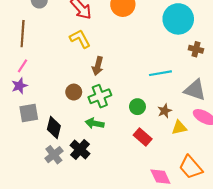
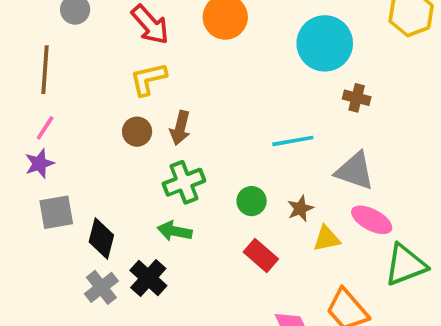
yellow L-shape: (80, 39) -> (148, 79), turned -75
brown circle: (74, 92) -> (137, 132), moved

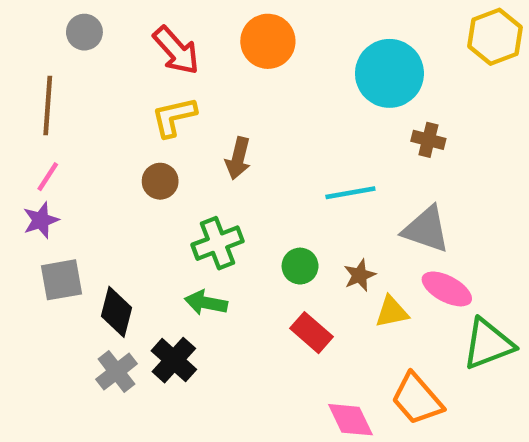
brown arrow: (180, 128) -> (238, 158), moved

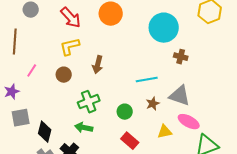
pink line: (48, 177) -> (32, 71), moved
brown star: (360, 275) -> (153, 104), moved

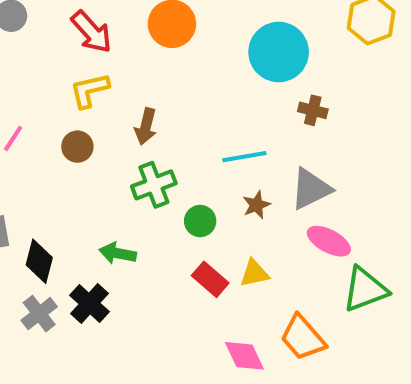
gray triangle: (180, 96) -> (311, 189), turned -45
green cross: (89, 102) -> (154, 185), moved
yellow triangle: (165, 132) -> (254, 273), moved

